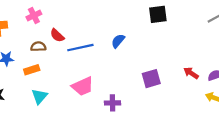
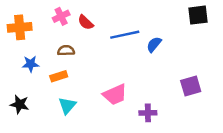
red semicircle: (57, 35) -> (86, 22), moved
blue line: (80, 48) -> (125, 35), moved

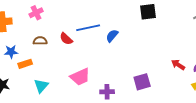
red semicircle: (86, 22) -> (66, 39), moved
orange rectangle: (59, 76) -> (25, 64), moved
purple square: (191, 86) -> (142, 82), moved

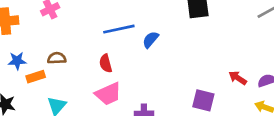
red semicircle: (66, 39) -> (106, 63), moved, turned 32
brown semicircle: (40, 41) -> (57, 58), moved
purple square: (142, 82) -> (203, 100), moved, turned 30

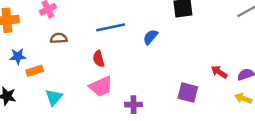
blue semicircle: (151, 40) -> (150, 37), moved
brown semicircle: (57, 58) -> (59, 38), moved

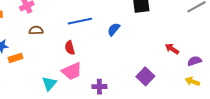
red arrow: (219, 72) -> (172, 49), moved
purple square: (188, 92) -> (145, 76), turned 30
cyan triangle: (54, 97) -> (49, 84), moved

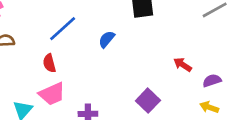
blue line: (80, 21) -> (63, 29), turned -30

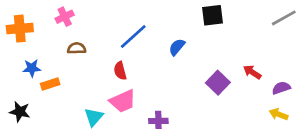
purple square: (148, 101) -> (218, 83), moved

